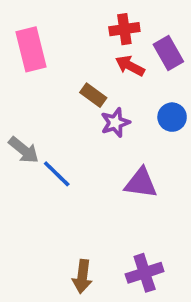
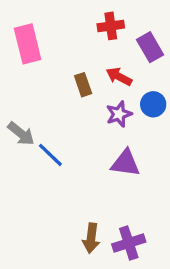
red arrow: (130, 66) -> (119, 77), moved
brown rectangle: (93, 95) -> (83, 85), turned 35
purple star: (115, 123) -> (119, 114), moved
brown arrow: (82, 276) -> (91, 238), moved

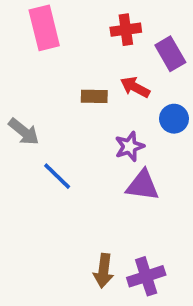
pink rectangle: (28, 44) -> (44, 28), moved
brown rectangle: (83, 85) -> (94, 96), turned -70
purple star: (119, 114) -> (129, 146), moved
gray arrow: (21, 134) -> (24, 132), moved

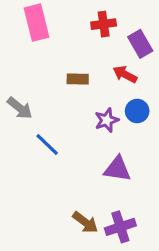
red arrow: (135, 87) -> (125, 74), moved
blue circle: (174, 119) -> (137, 111), moved
purple triangle: (142, 185) -> (117, 169), moved
brown arrow: (104, 271) -> (85, 222), turned -60

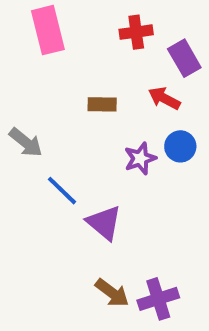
purple triangle: (117, 169) -> (104, 223), moved, turned 32

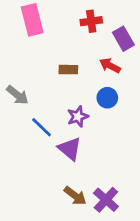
blue circle: (180, 146) -> (107, 98), moved
purple star: (140, 158) -> (78, 117), moved
purple cross: (158, 299) -> (106, 200), turned -30

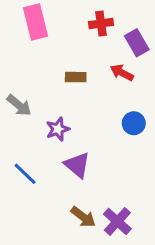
blue circle: (107, 98) -> (134, 123), moved
purple star: (78, 117) -> (58, 129), moved
blue line: (42, 127) -> (25, 174), moved

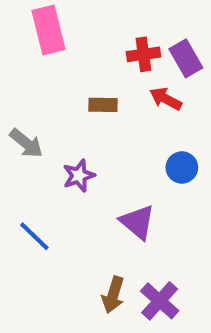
red cross: (101, 24) -> (143, 54), moved
purple triangle: (77, 165) -> (137, 222), moved
brown arrow: (83, 217) -> (113, 295), turned 70

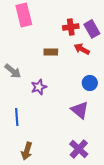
purple triangle: (137, 222) -> (80, 110), moved
blue line: (34, 236) -> (17, 117), turned 42
brown arrow: (113, 295) -> (27, 151), moved

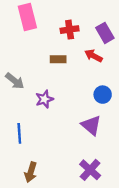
red cross: (71, 27) -> (70, 30), moved

